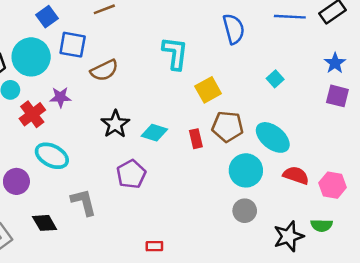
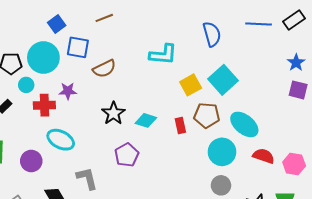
cyan L-shape: (175, 53) -> (163, 54), turned 88
cyan square: (275, 79) -> (223, 80), moved, size x2.0
red cross: (32, 114) -> (44, 105), turned 35

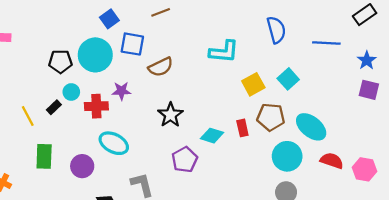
blue line: (259, 24) -> (326, 43), moved
cyan square: (223, 80) -> (288, 79), size x0.7
cyan circle: (26, 85) -> (71, 92), moved
cyan diamond: (146, 120) -> (212, 136), moved

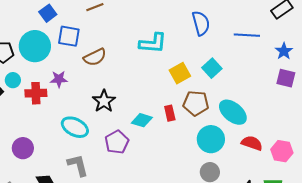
cyan ellipse: (114, 143) -> (75, 127), moved

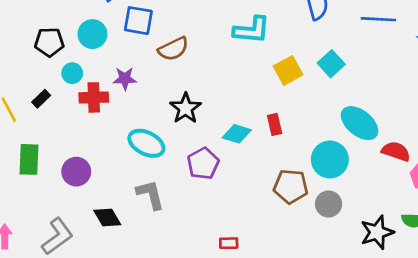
cyan circle: (35, 46) -> (92, 34), size x0.7
cyan circle: (13, 80) -> (72, 73), moved
brown pentagon: (196, 103) -> (291, 186), moved
red semicircle: (252, 143) -> (396, 151), moved

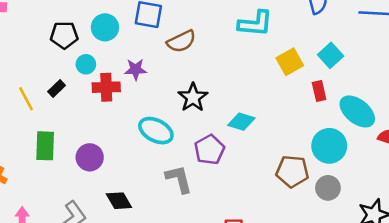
red rectangle: (275, 124) -> (319, 91), moved
gray L-shape: (150, 195) -> (179, 179), moved

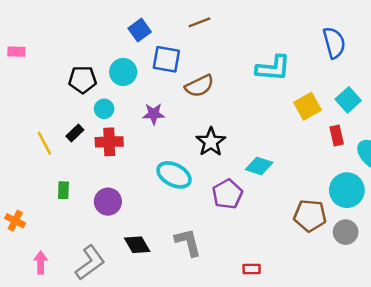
red cross: (106, 87) -> (109, 142), moved
green rectangle: (45, 146) -> (63, 190), size x0.6
gray L-shape: (179, 179) -> (188, 242), moved

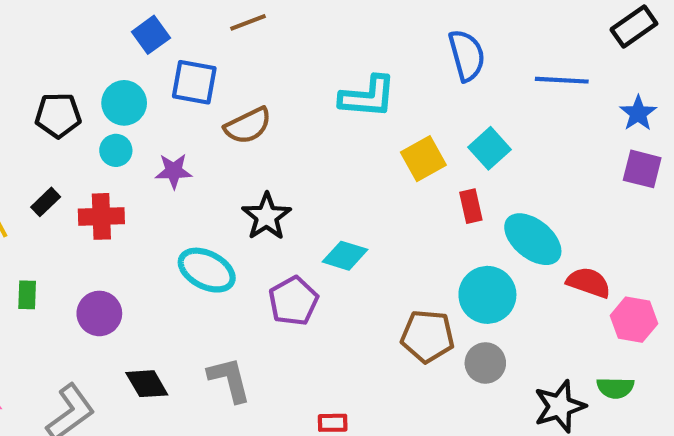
cyan circle: (104, 109) -> (116, 150), moved

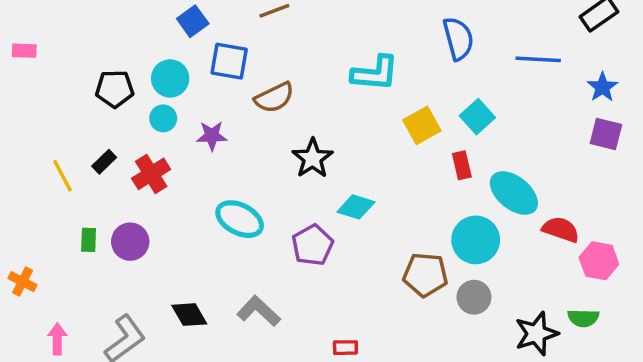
red cross: (101, 216) -> (151, 174), turned -30
black star: (267, 216) -> (312, 158), moved
purple circle: (99, 313) -> (130, 242), moved
gray L-shape: (229, 380) -> (259, 311), turned -33

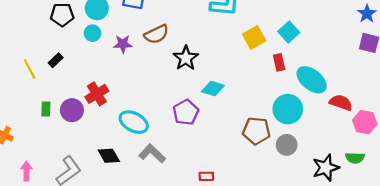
brown semicircle: (274, 98) -> (156, 34), moved
red cross: (151, 174) -> (97, 94), moved
cyan ellipse: (240, 219) -> (134, 122), moved

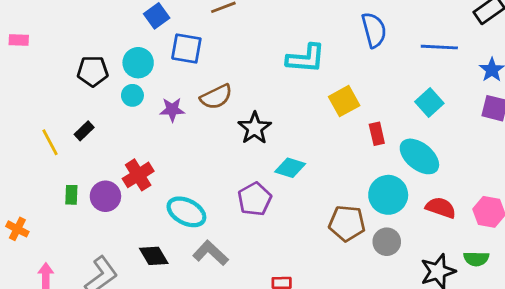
cyan square: (289, 32) -> (429, 102), moved
red semicircle: (341, 103) -> (441, 208), moved

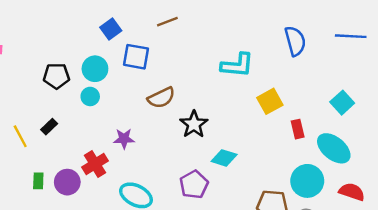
blue line: (439, 47) -> (351, 36), moved
purple star: (172, 110) -> (124, 139), moved

